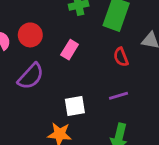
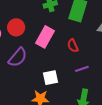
pink rectangle: (70, 50) -> (45, 37), size x1.5
red semicircle: (121, 57) -> (73, 46), moved

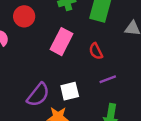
red circle: (16, 27) -> (24, 16), moved
purple semicircle: (18, 57) -> (38, 95), moved

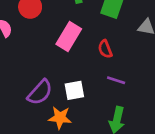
purple line: (108, 79) -> (116, 80), turned 35

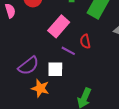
purple line: (116, 80) -> (68, 51), moved

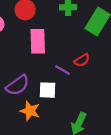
pink rectangle: (59, 26) -> (38, 41), moved, turned -45
red semicircle: (85, 41) -> (82, 60), turned -112

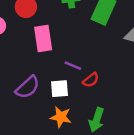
red semicircle: (82, 60) -> (91, 80), moved
orange star: (30, 111) -> (61, 117), moved

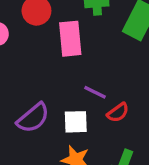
pink rectangle: (43, 39) -> (70, 39), moved

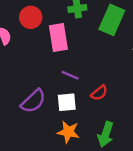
purple line: (95, 92) -> (70, 75), moved

